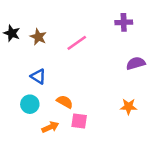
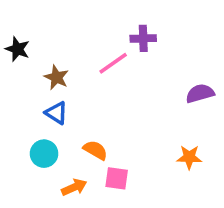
purple cross: (124, 22) -> (143, 38), moved
brown star: (38, 37) -> (56, 77), moved

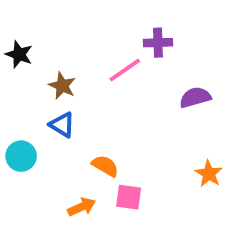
purple semicircle: (200, 93) -> (195, 97), moved
cyan circle: (44, 154) -> (21, 156), moved
orange star: (189, 157) -> (209, 174), turned 30

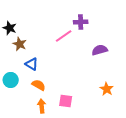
brown star: (62, 86) -> (20, 44), moved
orange semicircle: (105, 166) -> (39, 85), moved
orange arrow: (82, 207) -> (42, 106), turned -72

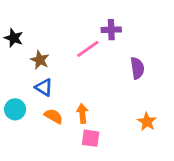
brown star: (20, 44) -> (40, 60), moved
purple semicircle: (100, 50) -> (137, 68), turned 98
orange arrow: (42, 106) -> (82, 113), moved

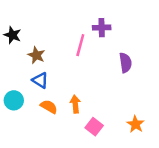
pink line: (88, 49) -> (80, 45), turned -40
orange star: (147, 122) -> (136, 124), moved
pink square: (91, 138) -> (94, 127), moved, turned 30

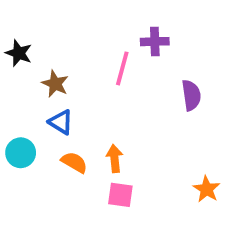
pink square: (94, 127) -> (120, 195), moved, turned -30

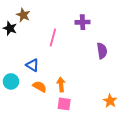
pink line: (122, 68) -> (53, 38), moved
brown star: (55, 84) -> (23, 15), moved

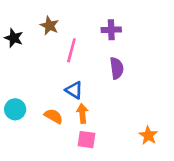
brown star: (23, 15) -> (49, 26), moved
purple semicircle: (102, 51) -> (117, 68), moved
blue triangle: (32, 65) -> (74, 90), moved

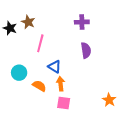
brown star: (49, 26) -> (28, 22), moved
pink line: (71, 50) -> (40, 43), moved
cyan circle: (15, 109) -> (19, 73), moved

